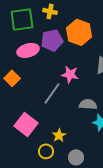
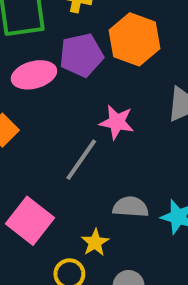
gray semicircle: (88, 104) -> (131, 207), moved

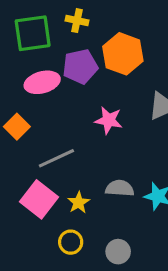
gray line: (81, 160) -> (56, 158), moved, turned 30
yellow star: (95, 242) -> (79, 203), moved

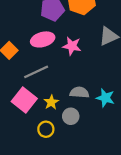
pink ellipse: (42, 82) -> (43, 39), moved
gray circle: (118, 252) -> (71, 116), moved

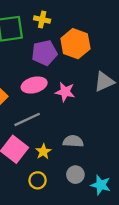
cyan star: (105, 98) -> (101, 185), moved
gray circle: (71, 116) -> (75, 175), moved

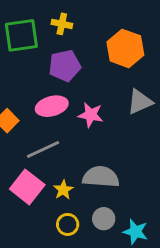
orange hexagon: (75, 44) -> (125, 48), moved
gray semicircle: (73, 141) -> (101, 177), size x1.4
yellow circle: (38, 180) -> (68, 224), moved

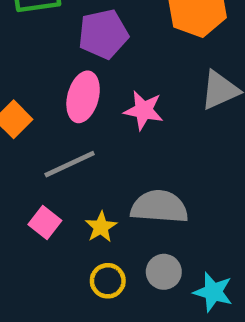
pink ellipse: (52, 106) -> (83, 97), turned -60
pink square: (27, 187) -> (45, 222), size x0.6

